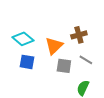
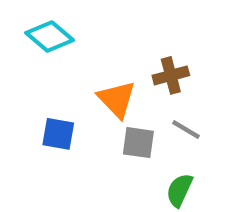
cyan diamond: (23, 39) -> (50, 36), moved
orange triangle: (54, 46) -> (117, 99), turned -30

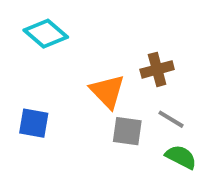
blue square: (58, 134) -> (34, 123), moved
green semicircle: (179, 190) -> (181, 157), moved, turned 92

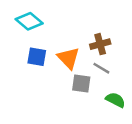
gray line: (171, 119) -> (101, 68), moved
blue square: (34, 123) -> (37, 57), moved

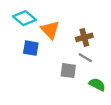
orange triangle: (68, 58) -> (50, 30), moved

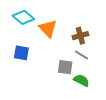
blue square: (31, 48) -> (21, 53), moved
green semicircle: (97, 84) -> (81, 80), moved

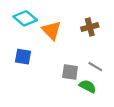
brown cross: (80, 36) -> (90, 27), moved
gray line: (81, 55) -> (95, 67), moved

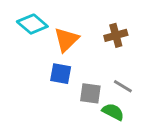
orange triangle: (51, 30) -> (66, 40), turned 30
blue square: (23, 57) -> (61, 74), moved

